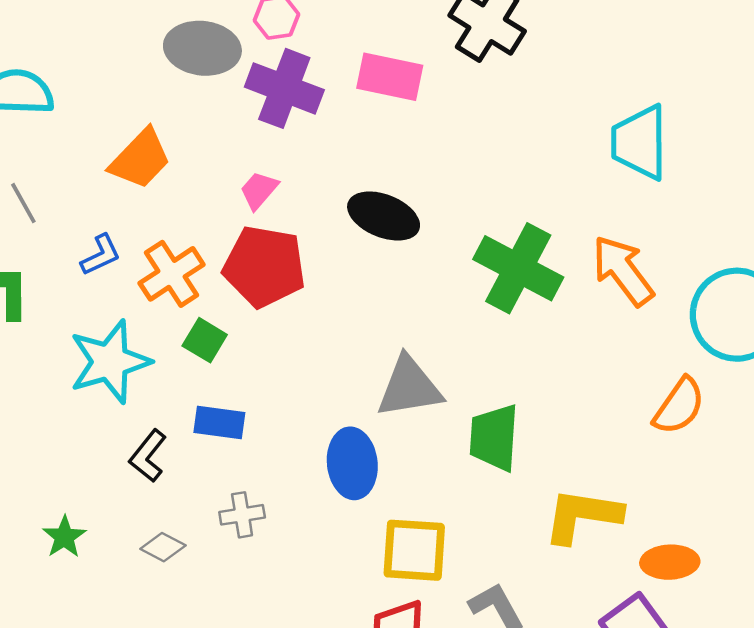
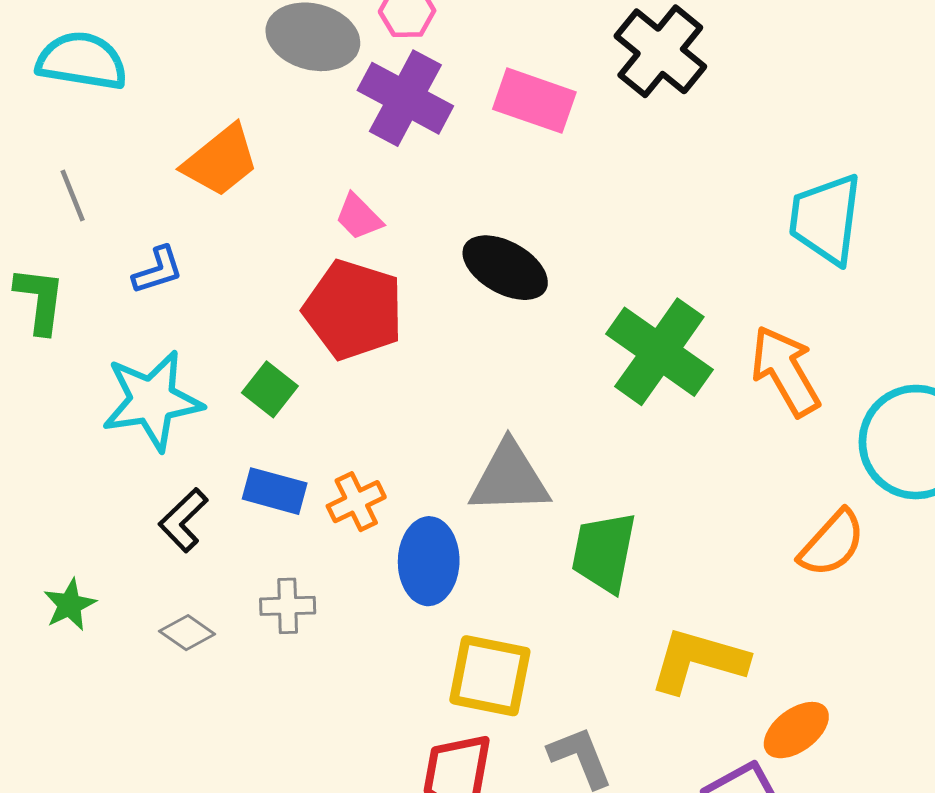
pink trapezoid: (259, 190) -> (359, 217), turned -93
orange cross: (172, 274) -> (356, 502), moved, size x0.7
orange ellipse: (670, 562) -> (796, 730), turned -42

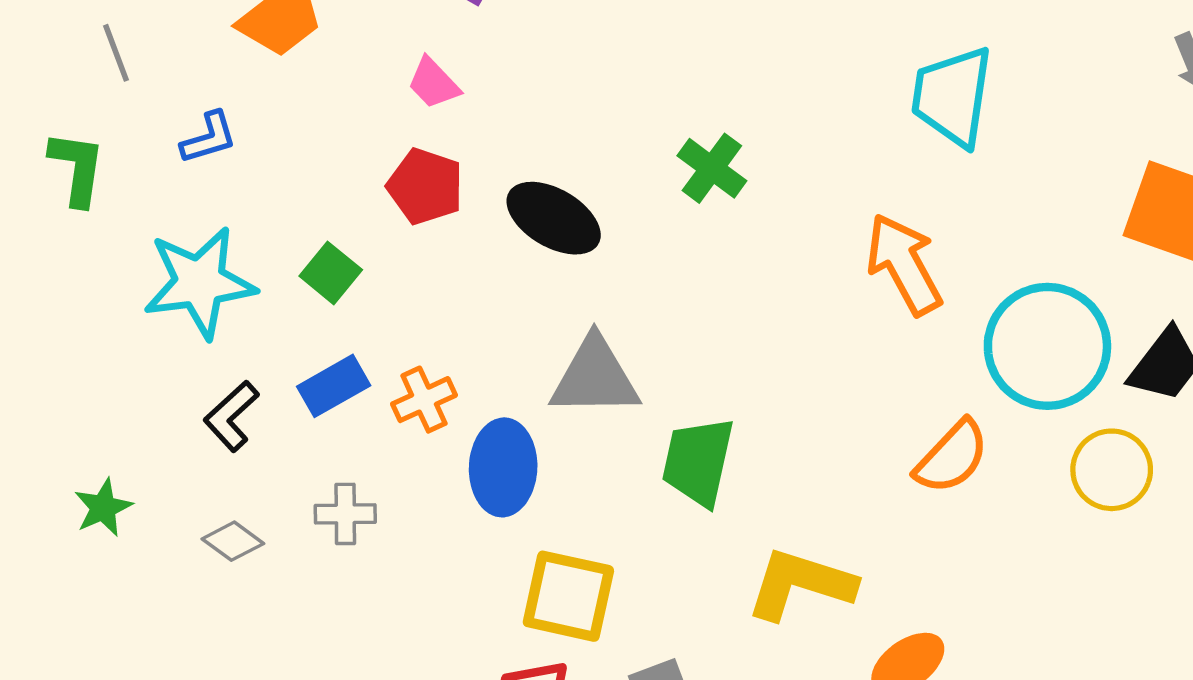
black ellipse: (505, 268) -> (554, 218), moved
red pentagon: (353, 310) -> (425, 186), size x0.7
green cross: (659, 352) -> (712, 168), moved, size x0.6
blue rectangle: (275, 491) -> (334, 386), turned -46

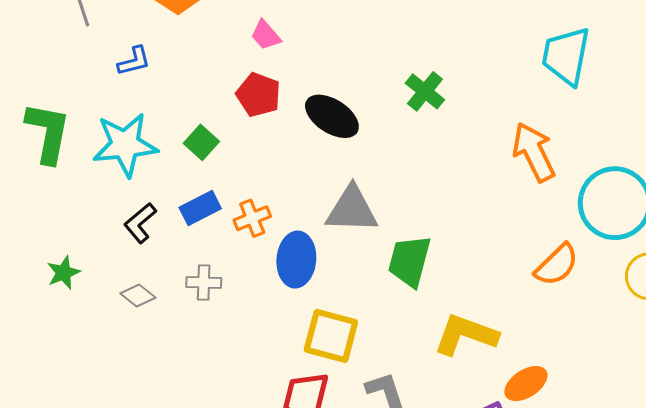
green L-shape: (77, 168) -> (48, 133), moved, size x1.4

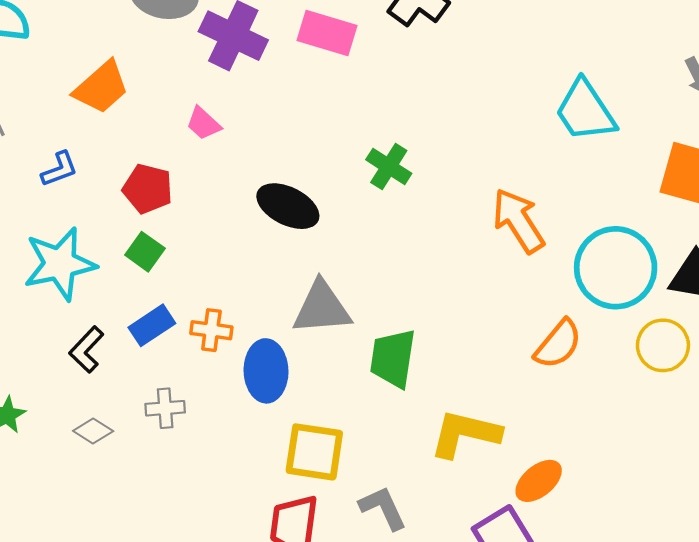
cyan trapezoid: (566, 56) -> (585, 111), moved, turned -38
red pentagon: (258, 95) -> (148, 189), moved
orange cross: (252, 218) -> (211, 330), turned 36

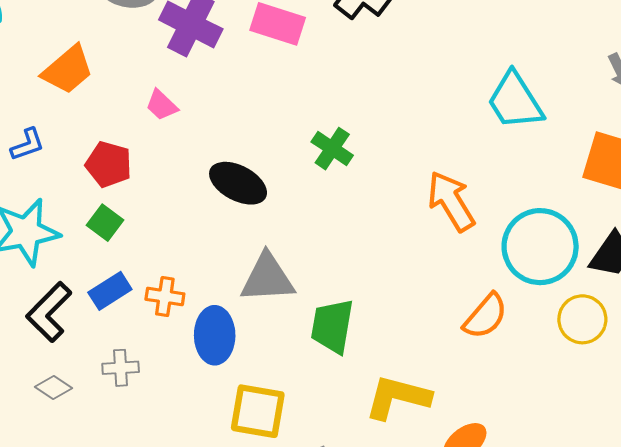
black L-shape: (87, 350) -> (49, 312), size x1.4

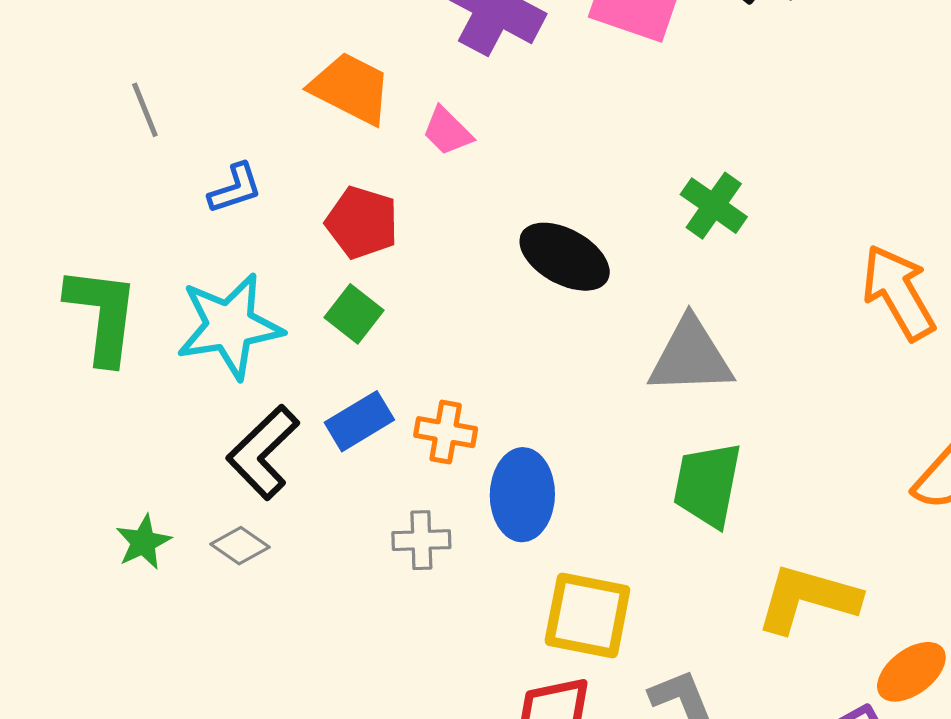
orange trapezoid: (68, 70) -> (351, 88), moved, turned -114
gray triangle: (267, 278) -> (691, 356), moved
gray cross: (121, 368) -> (421, 540), moved
gray diamond: (53, 388) -> (240, 546), moved

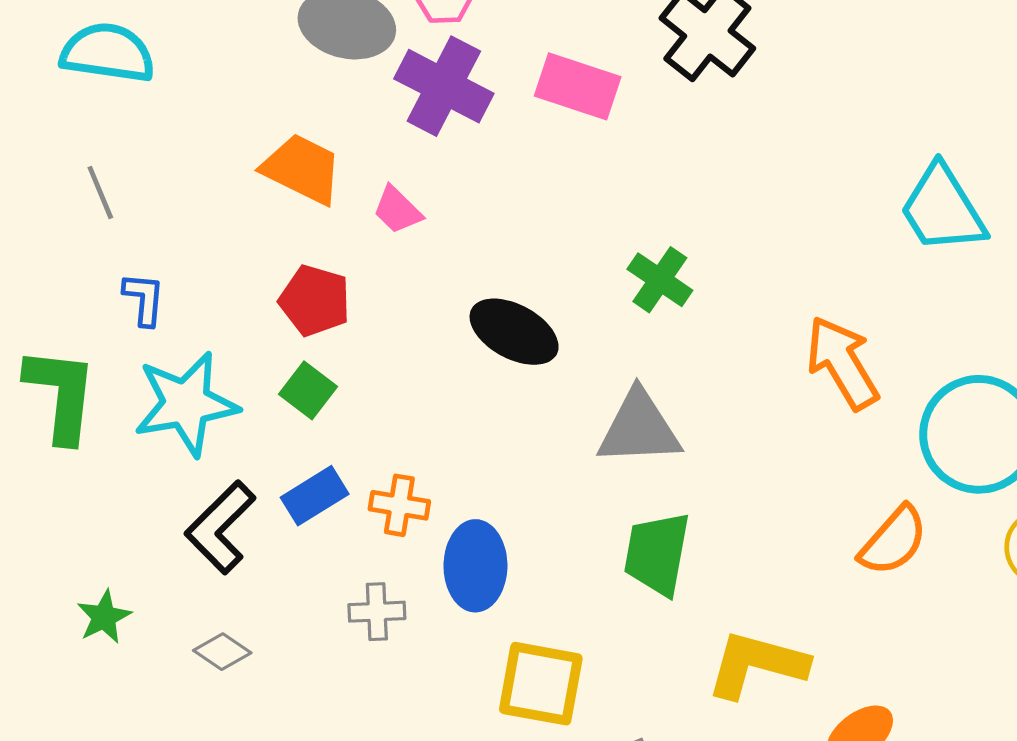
blue L-shape: (235, 188) -> (144, 299), moved, turned -66
gray diamond: (240, 546) -> (222, 652), moved

